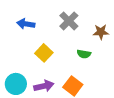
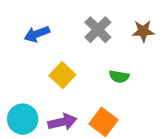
blue arrow: (26, 24) -> (37, 34), turned -30
brown star: (101, 32) -> (143, 31), moved

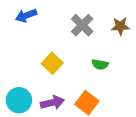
blue arrow: (37, 34) -> (26, 16), moved

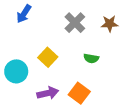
blue arrow: (26, 16) -> (24, 14), turned -36
cyan circle: (19, 100) -> (16, 71), moved

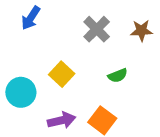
green semicircle: (91, 58) -> (118, 75), turned -32

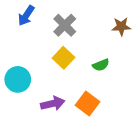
gray cross: (97, 29) -> (65, 25), moved
yellow square: (62, 74) -> (64, 58), moved

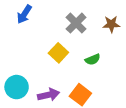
gray cross: (65, 25) -> (76, 23), moved
cyan circle: (18, 79) -> (17, 87), moved

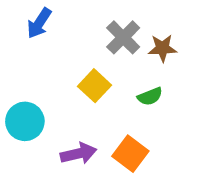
brown star: (111, 24) -> (162, 48), moved
cyan circle: (17, 87) -> (25, 121), moved

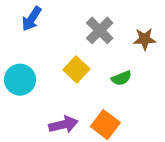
brown star: (162, 48) -> (145, 39), moved
cyan circle: (25, 121) -> (20, 80), moved

